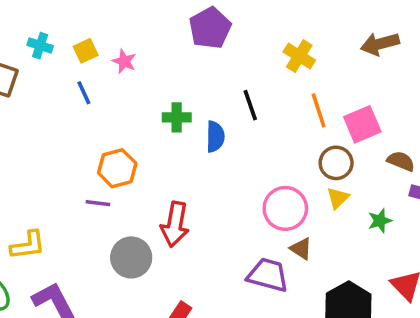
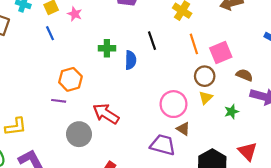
red arrow: (175, 224) -> (106, 114), turned 112

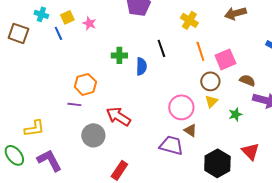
blue line: (50, 33) -> (58, 33), moved

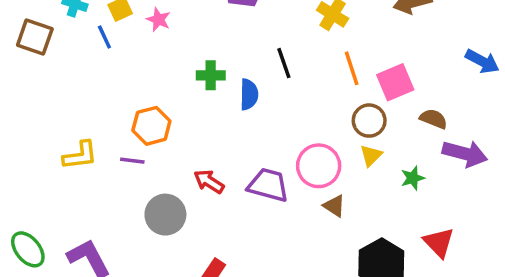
red arrow: (118, 116) -> (209, 181), size x0.7
yellow L-shape: (34, 128) -> (80, 155), moved
purple trapezoid: (171, 145) -> (268, 185), moved

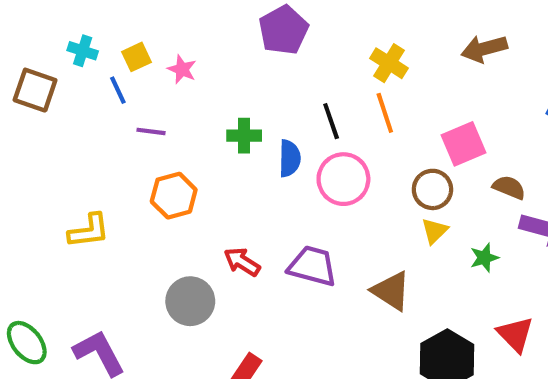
orange line: (352, 68) -> (385, 113), moved
purple line: (132, 161) -> (151, 131), moved
pink circle: (319, 166) -> (343, 179), moved
brown triangle: (334, 206) -> (391, 291), size x1.5

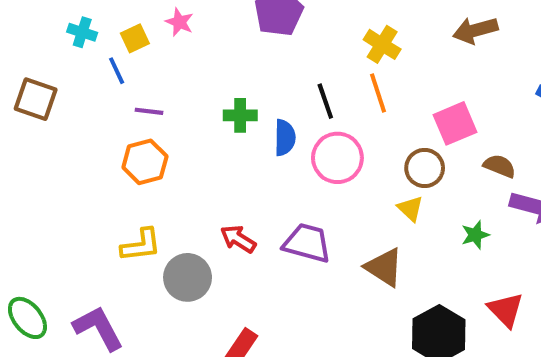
pink star: (182, 69) -> (179, 22), moved
brown square: (35, 90) -> (36, 99), moved
orange hexagon: (174, 196) -> (145, 162), moved
yellow L-shape: (89, 231) -> (141, 245), moved
yellow triangle: (435, 231) -> (410, 209), moved, turned -32

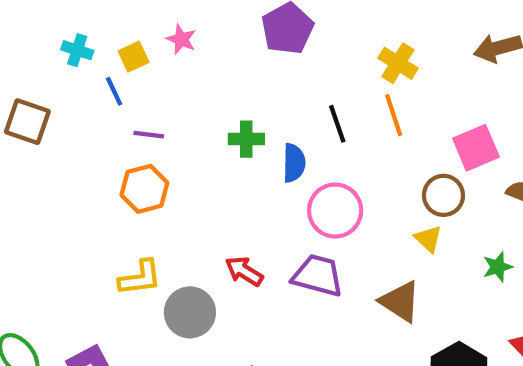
pink circle: (337, 158) -> (335, 211), moved

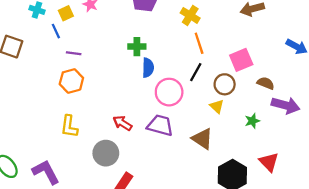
yellow cross: (398, 63) -> (190, 15), moved
black line: (337, 124) -> (196, 72), moved, turned 48
green cross: (246, 139) -> (137, 47), moved
yellow L-shape: (140, 278) -> (69, 126), turned 105
gray circle: (190, 312) -> (106, 153), moved

